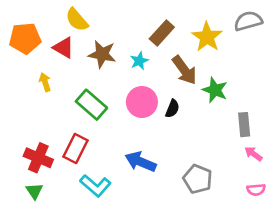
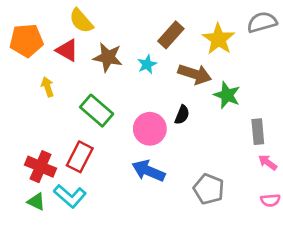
brown arrow: (184, 70) -> (195, 74), turned -36
pink circle: (142, 102) -> (150, 129), moved
cyan L-shape: (95, 186) -> (70, 196), moved
green triangle: (34, 191) -> (36, 202), turned -30

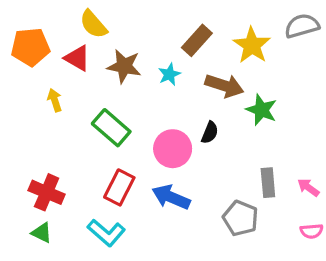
gray rectangle: (258, 132) -> (268, 183), moved
red rectangle: (80, 157) -> (119, 187), moved
cyan L-shape: (70, 196) -> (106, 233), moved

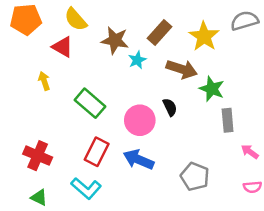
orange pentagon: (30, 47) -> (26, 19), moved
brown star: (124, 66) -> (115, 40), moved
black semicircle: (210, 133) -> (170, 107), turned -48
gray rectangle: (268, 183) -> (228, 120), moved
green triangle: (42, 233) -> (39, 197), moved

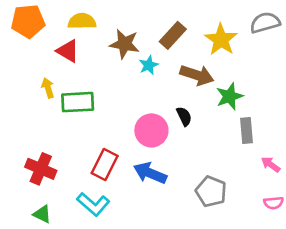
yellow semicircle: (76, 19) -> (82, 21), turned 130
green star: (212, 89) -> (229, 96), turned 30
green rectangle: (90, 103) -> (78, 102), moved, turned -44

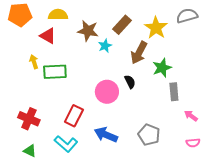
brown arrow: (197, 75) -> (139, 53), turned 100
blue arrow: (150, 173) -> (106, 135), moved

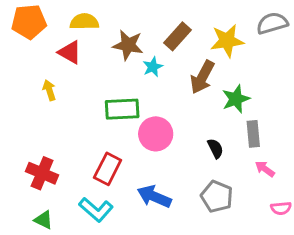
yellow star: (156, 28) -> (227, 41), turned 30
green rectangle: (55, 72) -> (122, 109), moved
black semicircle: (130, 82) -> (215, 148), moved
pink arrow: (191, 116) -> (265, 169), moved

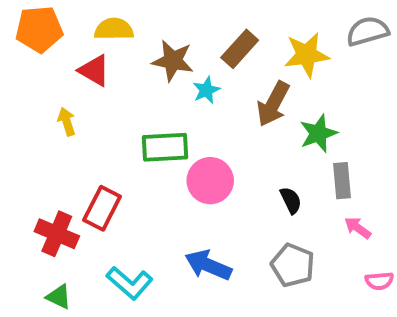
red rectangle: (108, 169) -> (102, 208), moved

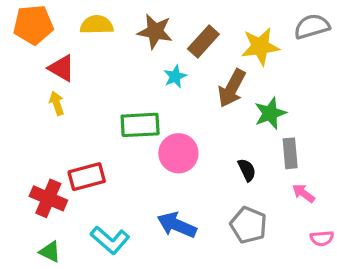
brown star: (173, 61) -> (155, 31), moved
red triangle: (94, 70) -> (62, 68), moved
red rectangle: (102, 208) -> (87, 177), turned 48

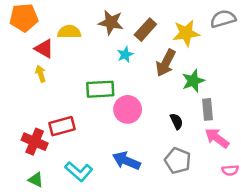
yellow semicircle: (97, 25) -> (69, 32), moved
pink arrow: (304, 193) -> (217, 138), size x1.5

